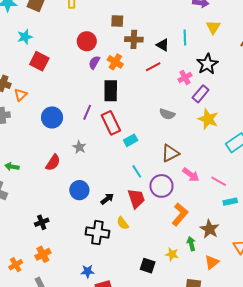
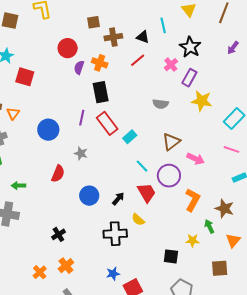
pink line: (219, 181) -> (231, 149), moved
orange cross: (16, 265) -> (40, 272), moved

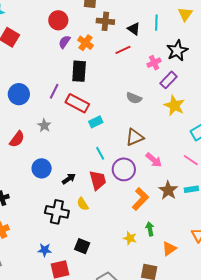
red rectangle: (107, 123) -> (77, 103), turned -40
brown star: (224, 209) -> (168, 190), moved
black square: (171, 256) -> (82, 246), moved

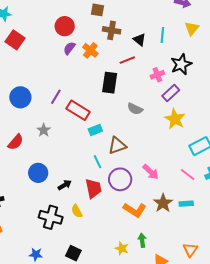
black rectangle: (79, 71) -> (110, 83), moved
brown triangle: (135, 137) -> (117, 146), moved
orange L-shape: (140, 199) -> (135, 210), turned 75

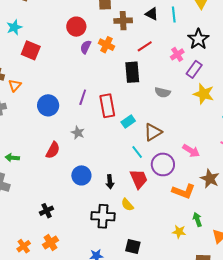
black triangle: (139, 40) -> (152, 14), moved
red rectangle: (78, 110) -> (107, 106), turned 60
black arrow: (65, 185) -> (110, 182), turned 128

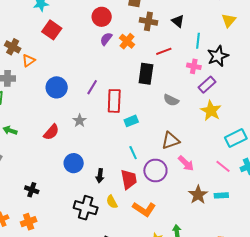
cyan line: (174, 15) -> (198, 41), moved
pink cross: (177, 54) -> (194, 66), turned 32
brown triangle: (153, 132) -> (171, 141), moved
orange L-shape: (184, 191) -> (144, 209), moved
black cross: (47, 211) -> (32, 190), turned 32

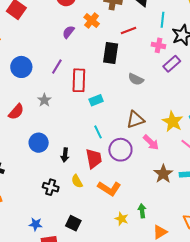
purple semicircle: (106, 39) -> (68, 32), moved
yellow star: (211, 111) -> (173, 122), moved
black cross: (86, 208) -> (51, 187), size x0.7

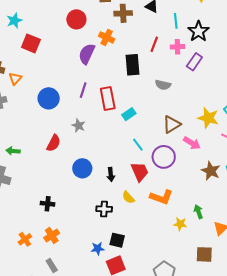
red line: (128, 30) -> (154, 44), moved, turned -35
purple semicircle: (68, 32) -> (87, 54), size x1.5
black square: (73, 223) -> (117, 240), moved

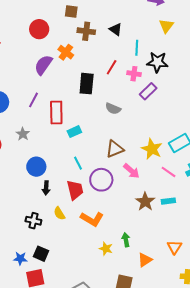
black star: (198, 31) -> (157, 62), turned 30
blue circle: (82, 168) -> (36, 167), moved

